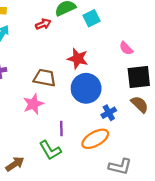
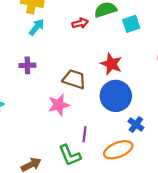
blue cross: (109, 113) -> (136, 124), turned -32

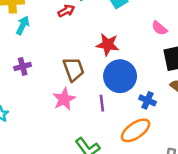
brown trapezoid: (74, 79) -> (74, 69), turned 65
purple line: (84, 134) -> (102, 103), moved

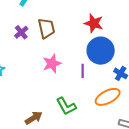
purple cross: (23, 66) -> (21, 32), turned -32
brown trapezoid: (74, 69) -> (46, 28), moved

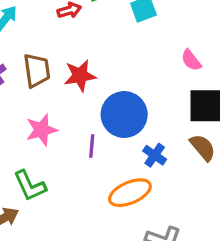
red star: (94, 23) -> (80, 76), moved, turned -30
green L-shape: (66, 106) -> (30, 186), moved

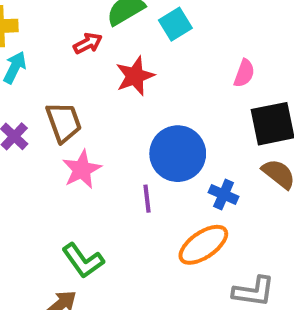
pink semicircle: (191, 60) -> (244, 73), turned -110
red star: (80, 76) -> (135, 76), moved
pink star: (42, 130) -> (82, 169), moved

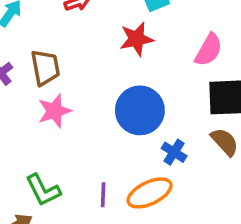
pink semicircle: (244, 73) -> (209, 50), size x1.4
red star: (135, 76) -> (136, 39), moved
purple line: (147, 199) -> (103, 195), moved

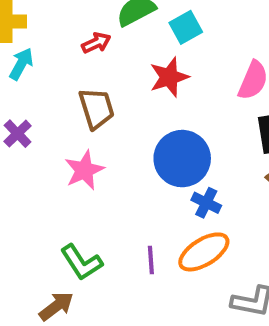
brown trapezoid: (45, 68) -> (96, 108), moved
blue cross: (174, 152) -> (206, 203), moved

